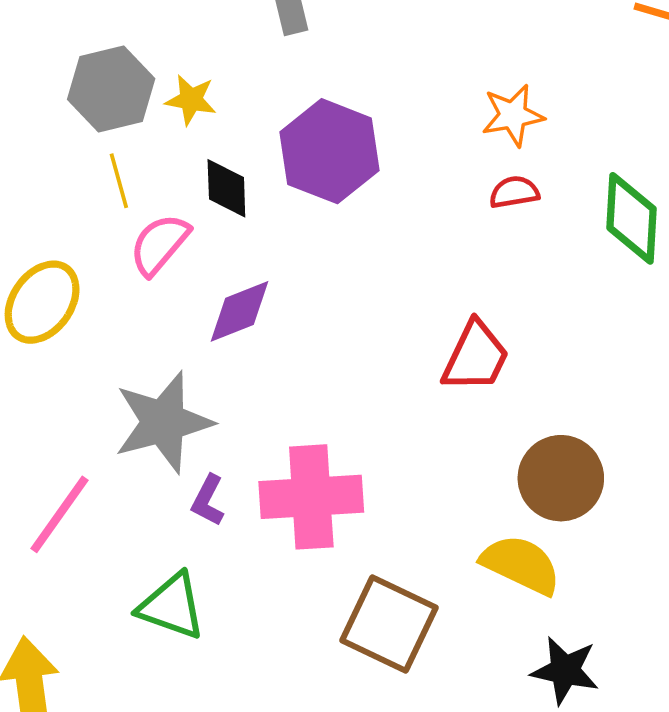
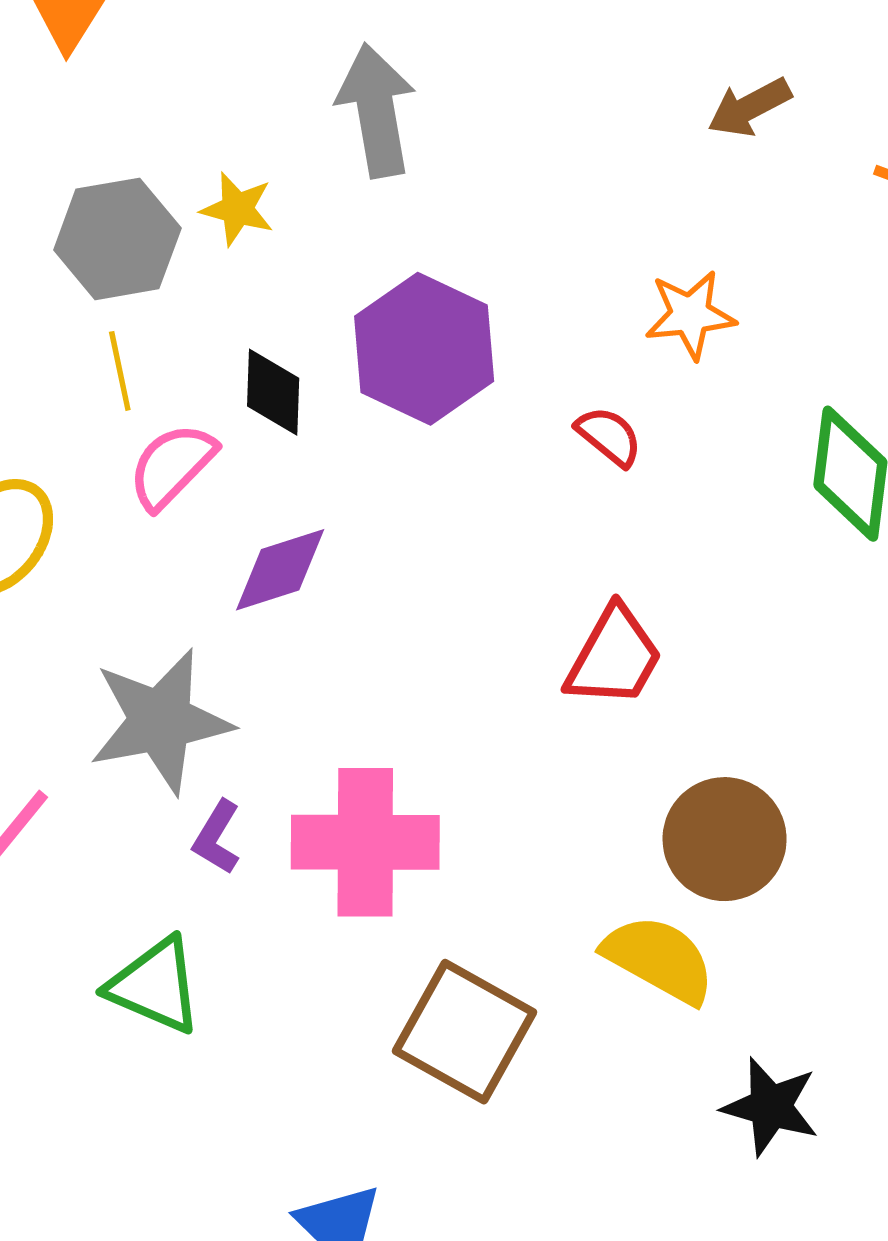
yellow star: (191, 100) -> (237, 209), moved
red semicircle: (514, 192) -> (609, 436), moved, turned 45
black star: (565, 670) -> (770, 1107), moved

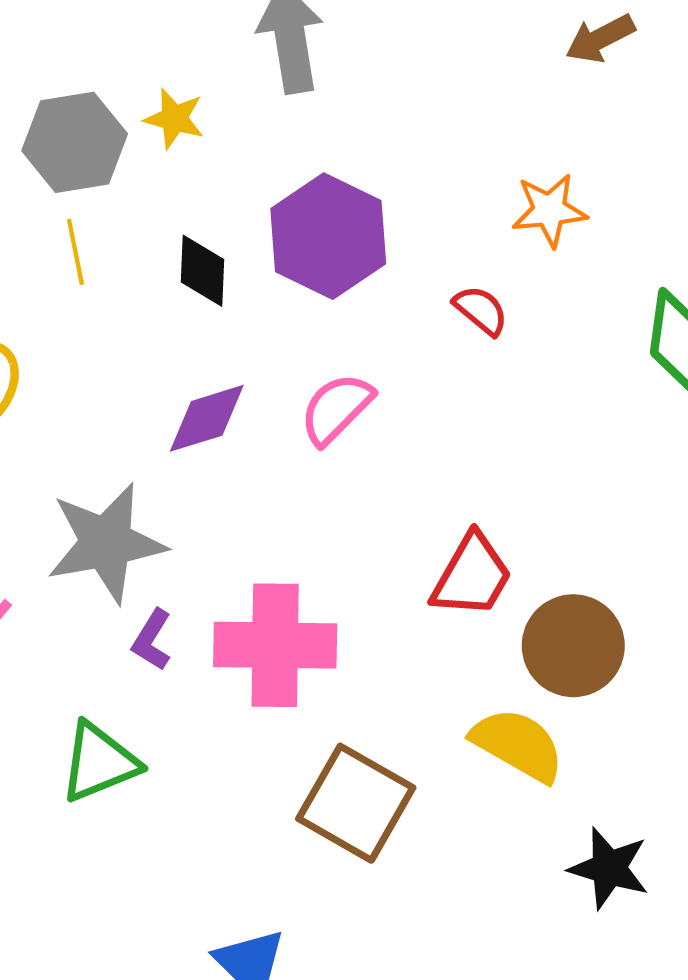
pink semicircle: (172, 466) -> (336, 409), moved
red trapezoid: (614, 657) -> (472, 576), moved
green triangle: (155, 986) -> (99, 762), turned -46

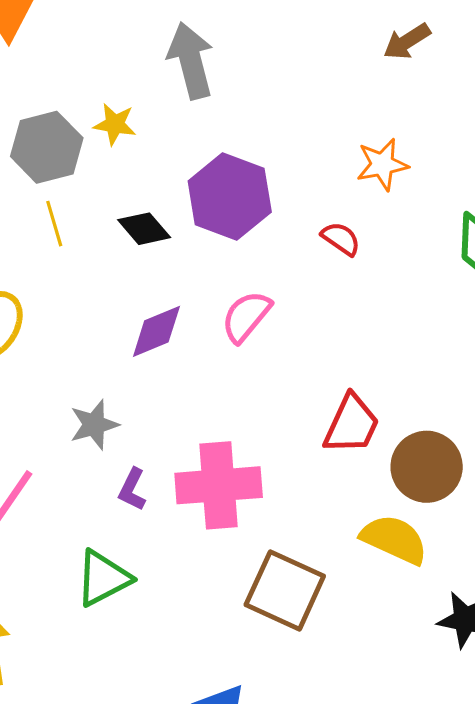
black diamond: (202, 271) -> (144, 229), turned -38
gray star: (106, 543) -> (94, 425), size x0.6

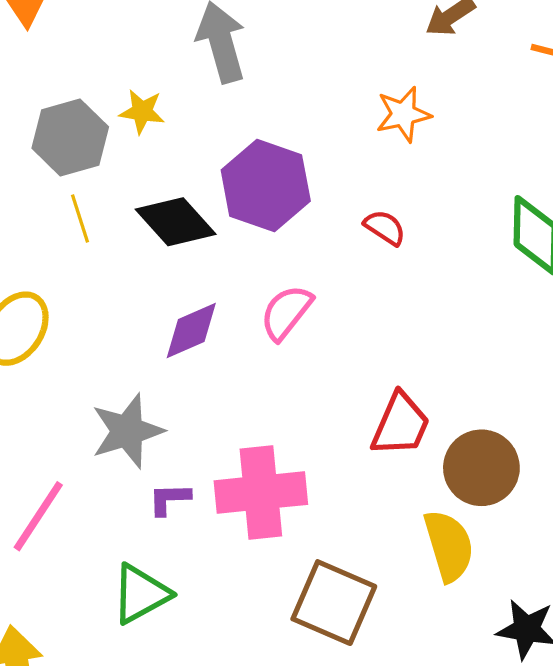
orange star: (382, 164) -> (403, 114), moved
black diamond: (144, 229) -> (176, 222), size x1.4
gray star: (94, 425) -> (127, 431), size x1.4
purple L-shape: (132, 489) -> (169, 499), turned 63
yellow semicircle: (394, 539) -> (449, 546), turned 50

